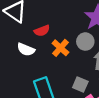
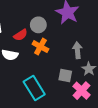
gray circle: (85, 42) -> (38, 25), moved

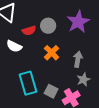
orange cross: (40, 47) -> (52, 53), moved
gray square: (65, 75) -> (51, 91), moved

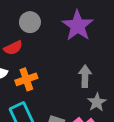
gray circle: (48, 26) -> (30, 22), moved
orange cross: (52, 53) -> (26, 79), moved, turned 35

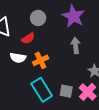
gray arrow: (85, 76) -> (76, 45), moved

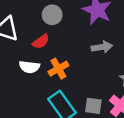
gray arrow: (76, 45) -> (102, 47), turned 91

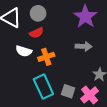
gray circle: (52, 15) -> (38, 13), moved

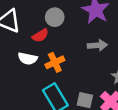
gray circle: (38, 13) -> (55, 17), moved

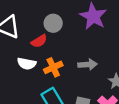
gray arrow: (97, 45) -> (88, 65), moved

